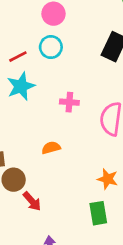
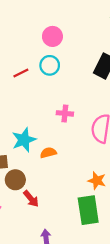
cyan star: (21, 86) -> (24, 140), moved
green rectangle: (98, 213) -> (88, 210), size x1.4

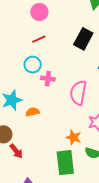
cyan circle: (50, 65) -> (33, 65), moved
red line: (21, 73) -> (39, 39), moved

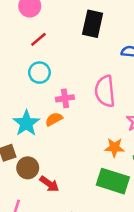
pink cross: (48, 79) -> (65, 98), moved
orange semicircle: (32, 112) -> (54, 119), moved
green rectangle: (65, 163) -> (113, 181), turned -50

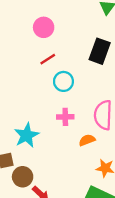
cyan circle: (39, 73) -> (63, 81), moved
orange semicircle: (54, 119) -> (87, 140), moved

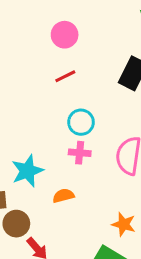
cyan circle: (63, 81) -> (81, 122), moved
orange semicircle: (87, 140) -> (63, 196), moved

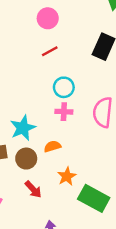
brown circle: (16, 224) -> (26, 159), moved
orange star: (124, 224) -> (67, 176), moved, turned 30

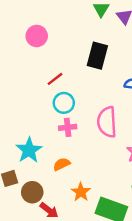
red line: (50, 51) -> (55, 79), moved
brown circle: (26, 159) -> (32, 192), moved

